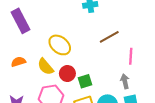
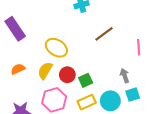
pink line: (131, 56) -> (139, 47), moved
yellow semicircle: (46, 67) -> (45, 71), turned 78

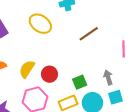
yellow ellipse: (56, 48) -> (40, 24), moved
green square: (86, 80) -> (80, 82), moved

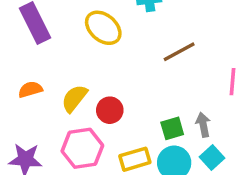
green square: (80, 82) -> (172, 128), moved
cyan square: (116, 97) -> (212, 158), turned -32

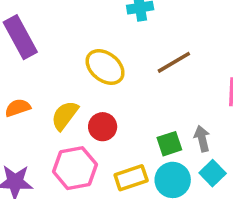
yellow ellipse: (103, 28) -> (105, 67), moved

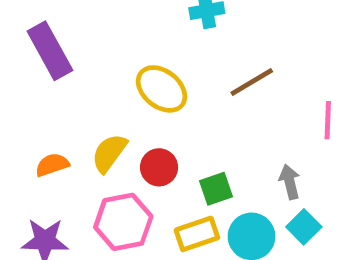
orange semicircle: (18, 108) -> (52, 165), moved
green square: (169, 144) -> (216, 189), moved

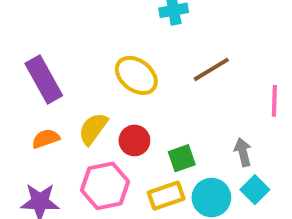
purple rectangle: (50, 51) -> (44, 80), moved

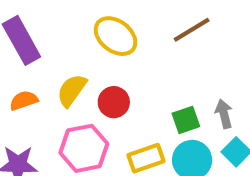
green square: (182, 158) -> (186, 120), moved

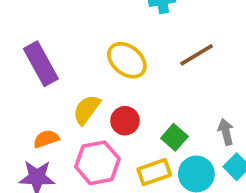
orange semicircle: (24, 100) -> (46, 139), moved
green square: (186, 120) -> (174, 137), moved, turned -30

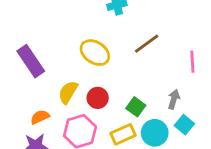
gray arrow: (226, 132) -> (174, 99), turned 36

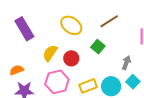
green square: (136, 107) -> (98, 47), moved
orange semicircle: (40, 117) -> (17, 70), moved

